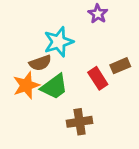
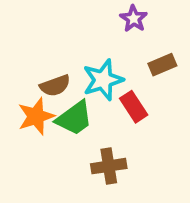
cyan star: (59, 42) -> (103, 80), moved
brown rectangle: (120, 66) -> (162, 65), moved

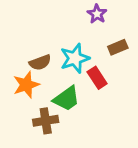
green trapezoid: (74, 118) -> (66, 99), moved
brown cross: (109, 166) -> (46, 121), moved

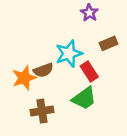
brown semicircle: (40, 62) -> (43, 70), moved
green trapezoid: (66, 99) -> (84, 98), moved

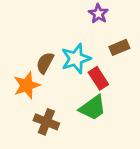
brown semicircle: (43, 70) -> (45, 63), moved, turned 138
brown cross: (42, 111) -> (46, 122), turned 30

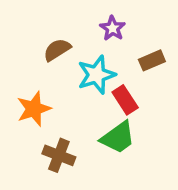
purple star: (98, 14) -> (113, 28), moved
brown semicircle: (45, 63) -> (57, 50), moved, turned 30

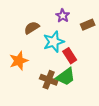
brown rectangle: (152, 60) -> (88, 25), moved
brown cross: (59, 155) -> (49, 80), moved

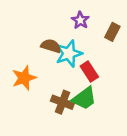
brown rectangle: (88, 25) -> (112, 32), turned -40
brown semicircle: (32, 28) -> (51, 46), moved, turned 49

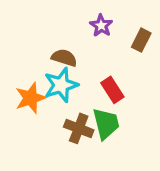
cyan star: (69, 54) -> (61, 85), moved
green trapezoid: (84, 98) -> (106, 124), turned -68

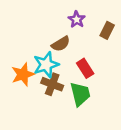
brown semicircle: (64, 58) -> (61, 44), moved, turned 132
brown cross: (79, 128) -> (52, 84), moved

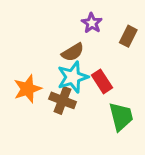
cyan star: (46, 65) -> (73, 77), moved
green trapezoid: (80, 94) -> (121, 117), moved

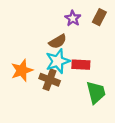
brown rectangle: (128, 36) -> (99, 17), moved
red rectangle: (102, 81) -> (81, 65), turned -54

